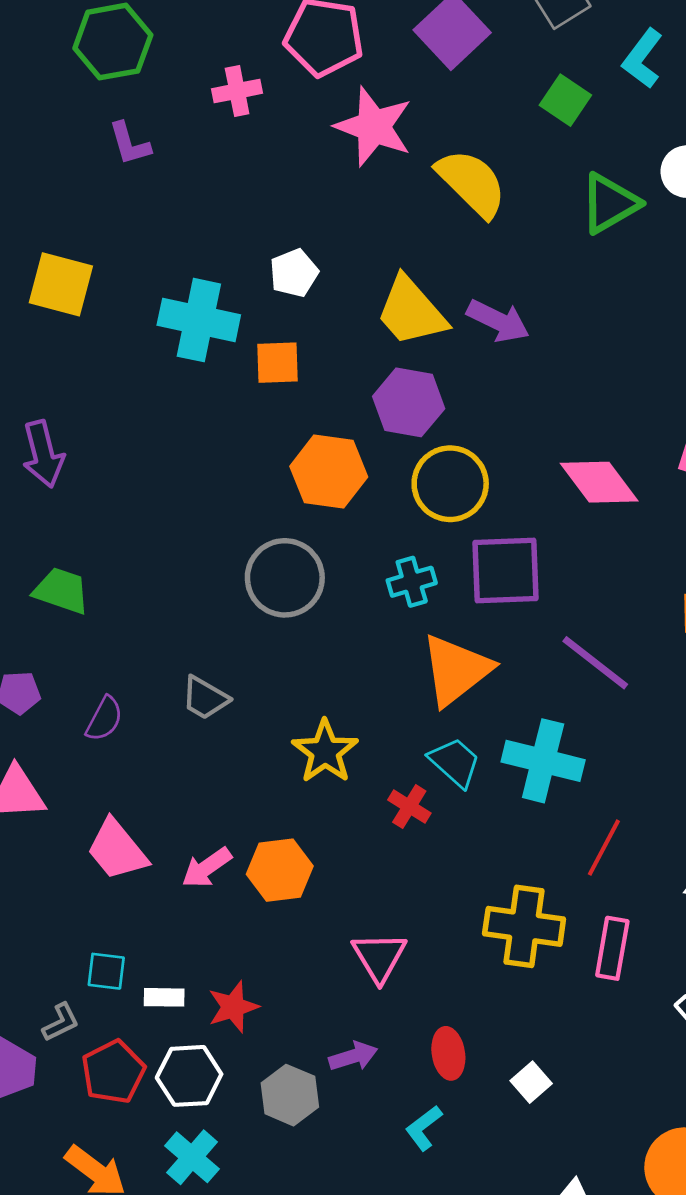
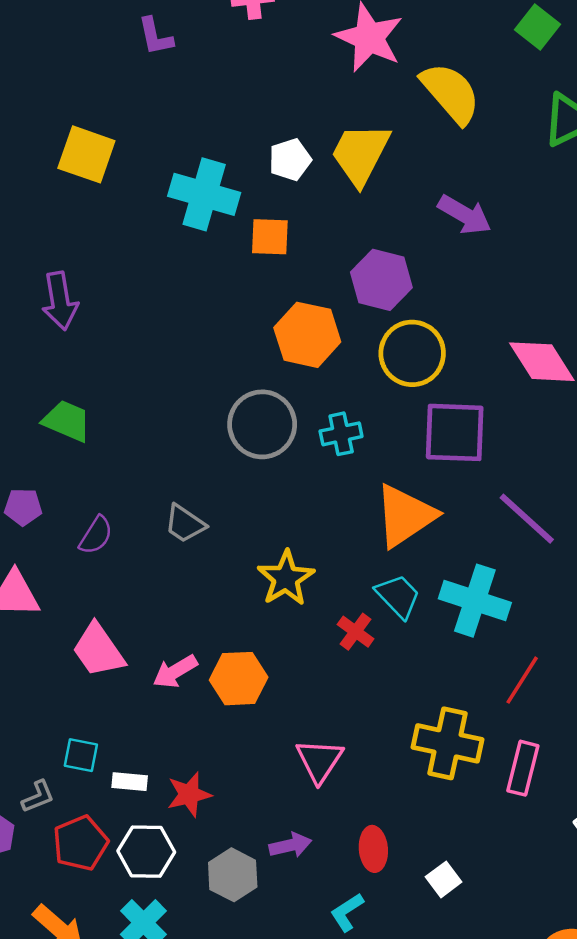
yellow trapezoid: (411, 311) -> (360, 154), moved, turned 64
cyan cross: (412, 582) -> (341, 434), moved

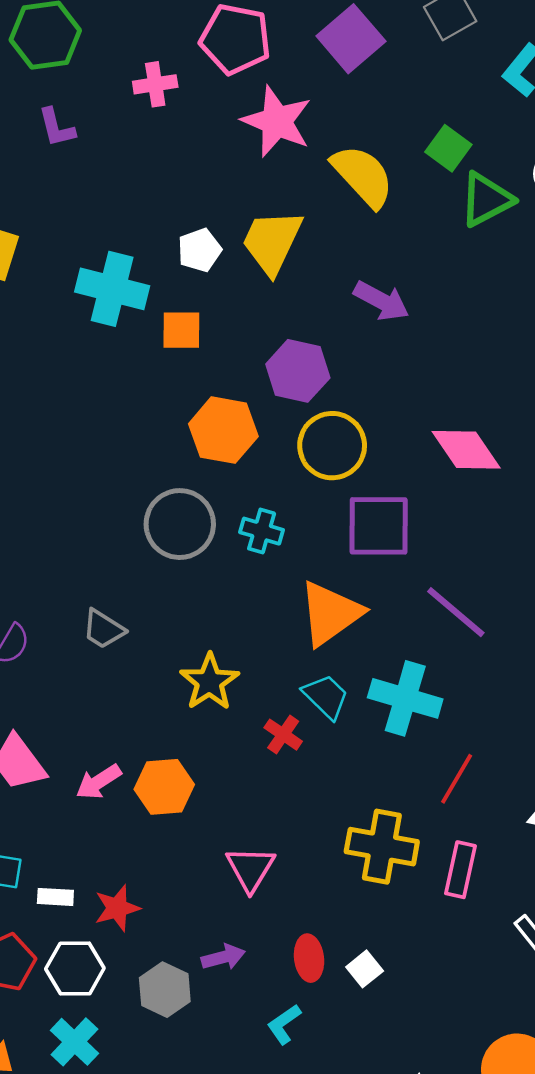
green square: (538, 27) -> (448, 148), moved
cyan cross: (341, 434) -> (262, 531), turned 30
white square: (444, 879) -> (365, 969), moved

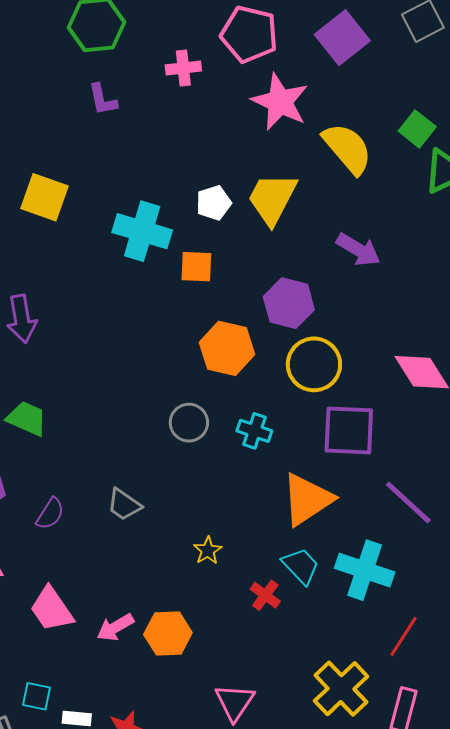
gray circle: (180, 524) -> (189, 423), size x0.7
yellow star: (209, 682) -> (208, 550), size x0.6
yellow cross: (382, 847) -> (341, 689), turned 34

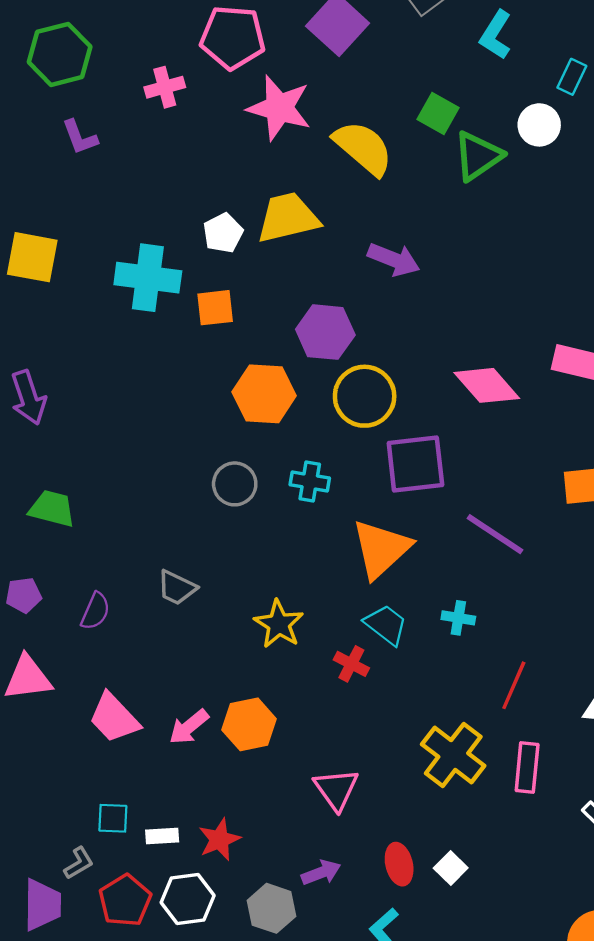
yellow trapezoid: (272, 199) -> (288, 218), turned 58
yellow star: (208, 550) -> (279, 624), size x1.5
cyan cross: (365, 570) -> (458, 618), size x0.5

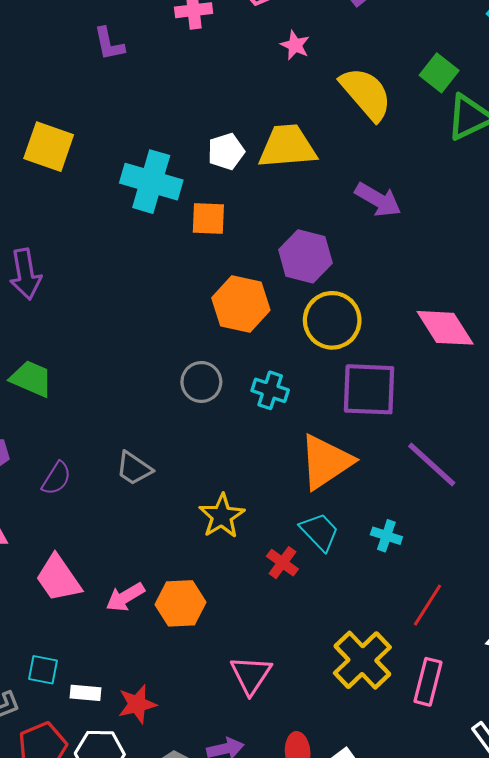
pink star: (279, 108) -> (295, 45), size x0.5

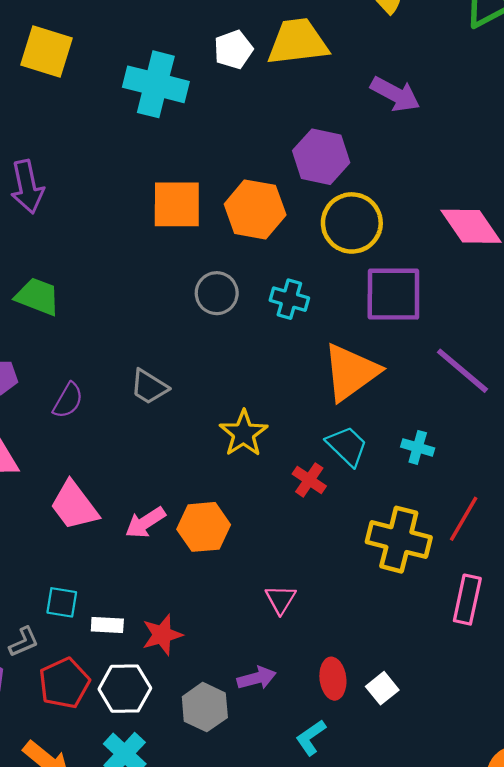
orange square: (208, 218) -> (177, 204), moved, size x1.4
yellow cross: (362, 660) -> (399, 540), moved, turned -30
pink triangle: (251, 675) -> (281, 599), size x0.7

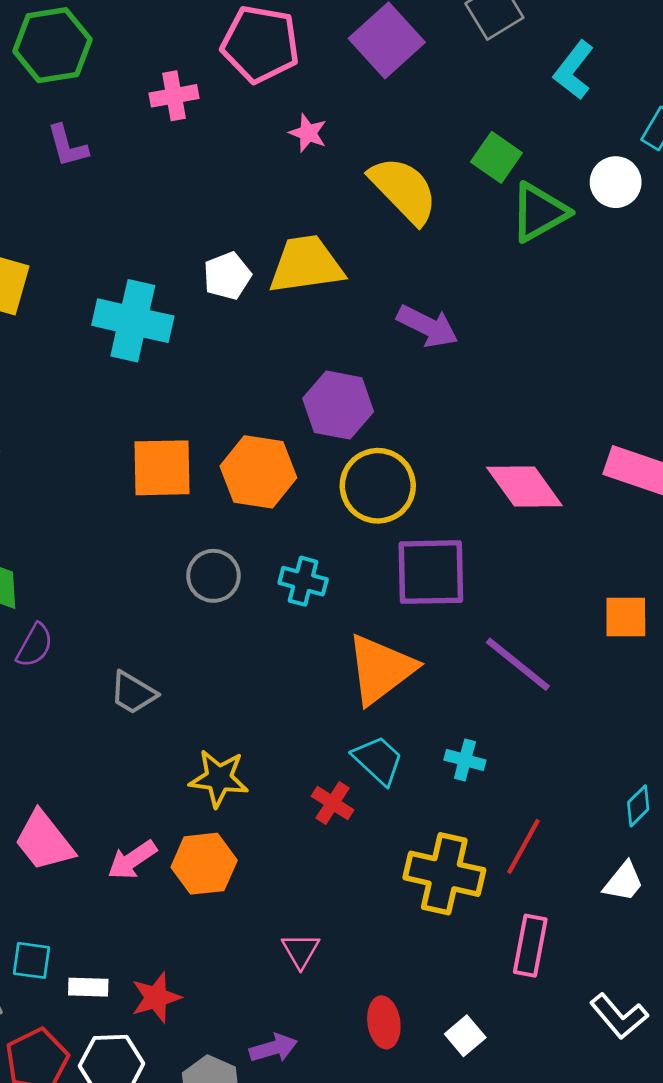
purple semicircle: (68, 400) -> (35, 645), moved
yellow star: (244, 433) -> (219, 778), moved, turned -30
red ellipse: (333, 679) -> (384, 1022), moved
white square: (382, 688) -> (465, 1036), moved

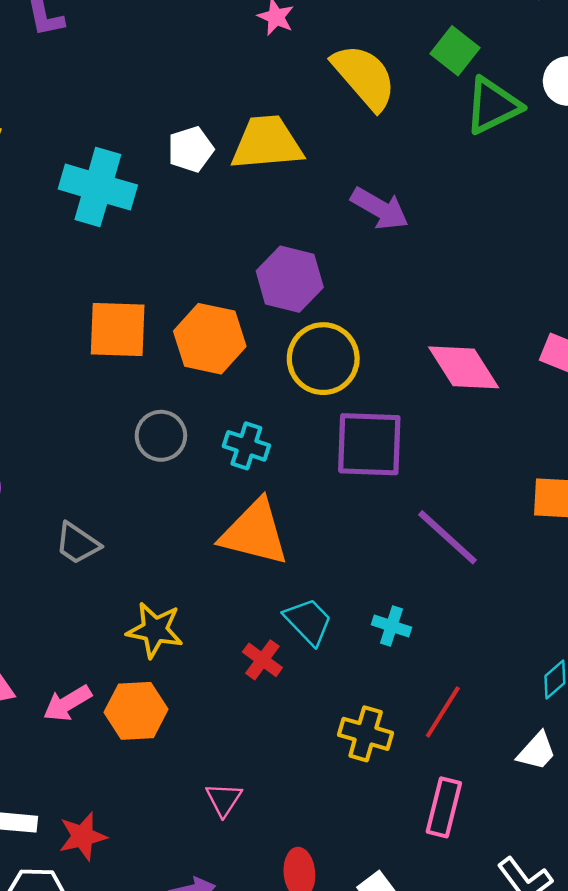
orange triangle: (381, 669) -> (255, 533), moved, turned 48
yellow cross: (444, 874) -> (366, 734), size x0.7

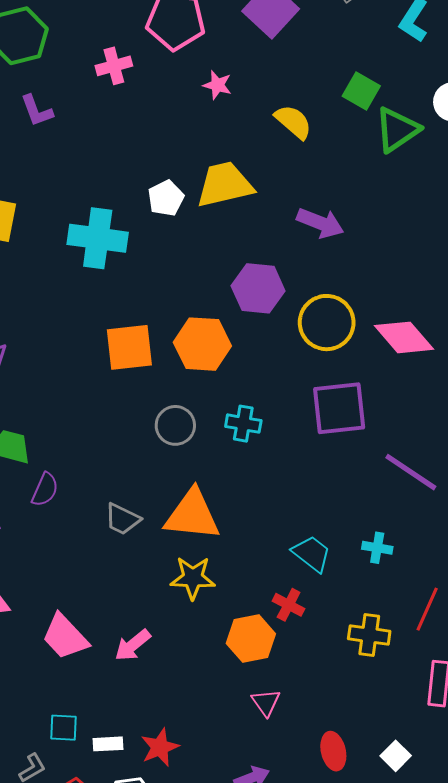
yellow semicircle: (364, 77) -> (293, 122), size x0.7
yellow circle: (323, 359) -> (327, 323), moved
orange triangle: (255, 533) -> (192, 515), moved
red cross: (262, 660) -> (289, 605), moved
orange hexagon: (136, 711) -> (251, 639), moved

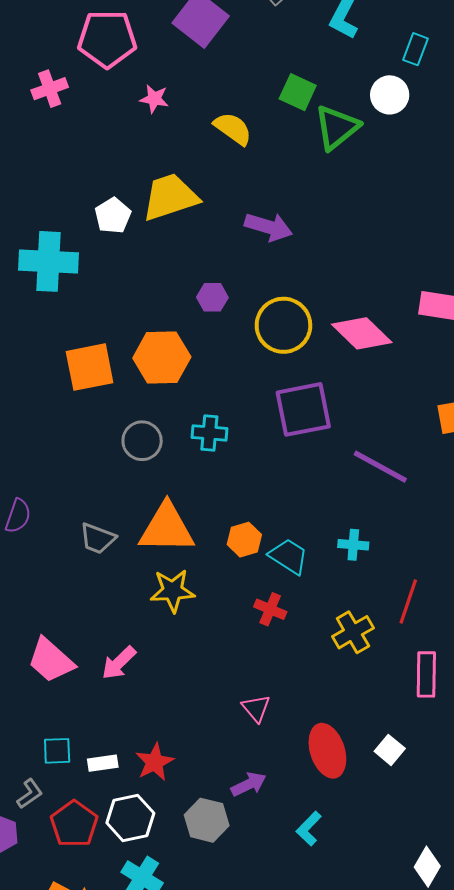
purple hexagon: (258, 288) -> (212, 297), size x0.6
yellow cross: (369, 635) -> (353, 632), turned -33
orange hexagon: (251, 639) -> (244, 540), moved, size x0.7
red ellipse: (333, 751) -> (327, 751), size x1.4

